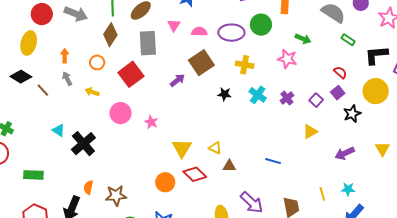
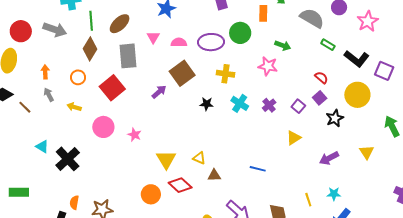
black L-shape: (376, 55) -> (357, 59), turned -135

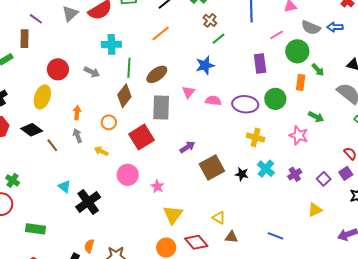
gray arrow: (55, 30) -> (92, 72), size x0.7
brown square: (182, 73) -> (212, 168), moved
black star: (207, 104) -> (242, 174), moved
yellow triangle: (166, 159) -> (173, 215), moved

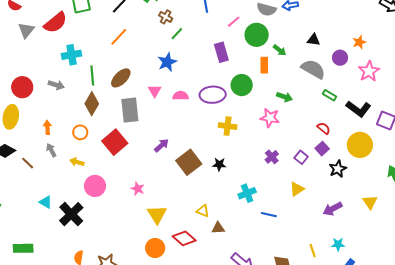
cyan cross: (266, 169) -> (247, 193), moved, turned 36
pink circle: (128, 175) -> (95, 186), moved
blue line: (275, 236) -> (269, 215), moved

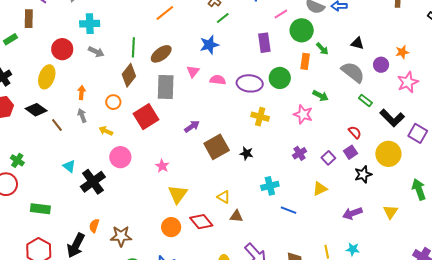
cyan cross: (72, 55) -> (90, 24), moved

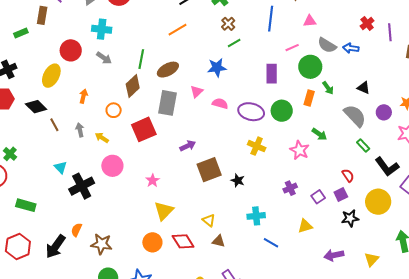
gray arrow: (82, 116) -> (80, 130), moved

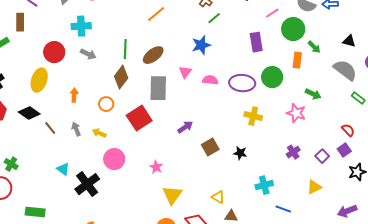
brown square: (209, 170) -> (210, 147), size x0.7

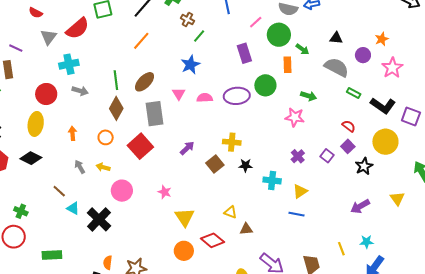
yellow cross: (253, 116) -> (232, 142), moved
brown line: (50, 128) -> (59, 191), moved
cyan cross: (264, 185) -> (272, 180), moved, turned 30
yellow triangle: (314, 187) -> (300, 191), moved

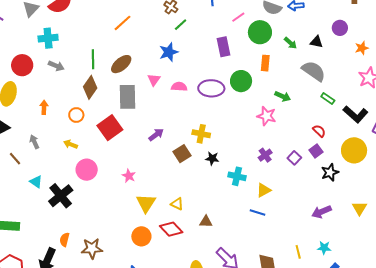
green arrow: (302, 49) -> (290, 43), moved
purple circle: (363, 55) -> (340, 28), moved
gray arrow: (80, 167) -> (34, 142), moved
brown line: (59, 191) -> (15, 159), moved
yellow triangle: (230, 212) -> (177, 204), moved

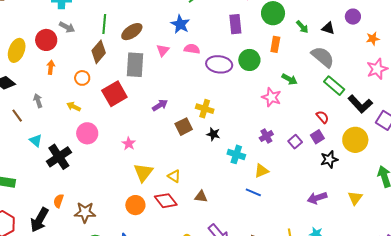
blue star: (169, 52) -> (180, 24), turned -30
red circle: (22, 65) -> (46, 40), moved
pink semicircle: (179, 87) -> (192, 49), moved
green rectangle: (328, 98) -> (334, 86), size x1.5

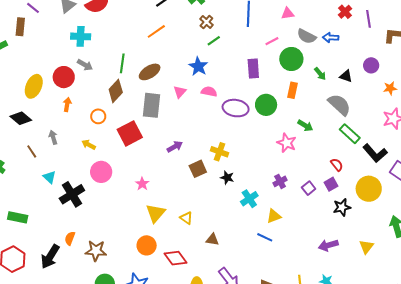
cyan cross: (236, 154) -> (249, 199), turned 36
red diamond: (166, 201) -> (175, 258), moved

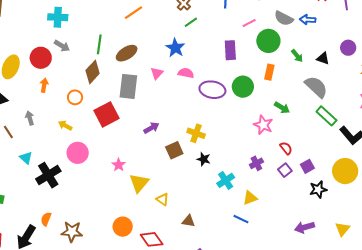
red semicircle: (337, 165) -> (286, 148), moved
yellow triangle: (156, 213) -> (139, 183), moved

